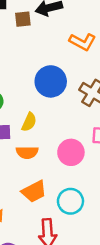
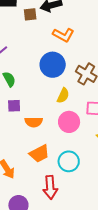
orange L-shape: (83, 42) -> (63, 35), moved
yellow semicircle: (29, 122) -> (63, 95), moved

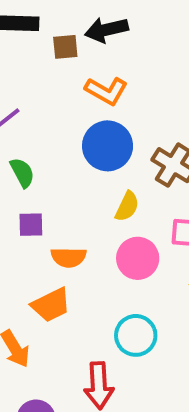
orange L-shape: (63, 35) -> (106, 91), moved
orange trapezoid: (39, 154) -> (51, 305), moved

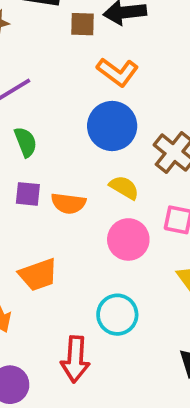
yellow semicircle: (127, 206) -> (124, 188), turned -92
orange semicircle: (69, 257) -> (68, 203), moved

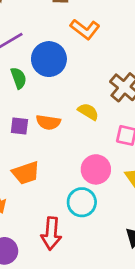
blue circle: (112, 126) -> (49, 59), moved
purple square: (28, 194) -> (19, 126), moved
pink circle: (128, 239) -> (96, 169), moved

